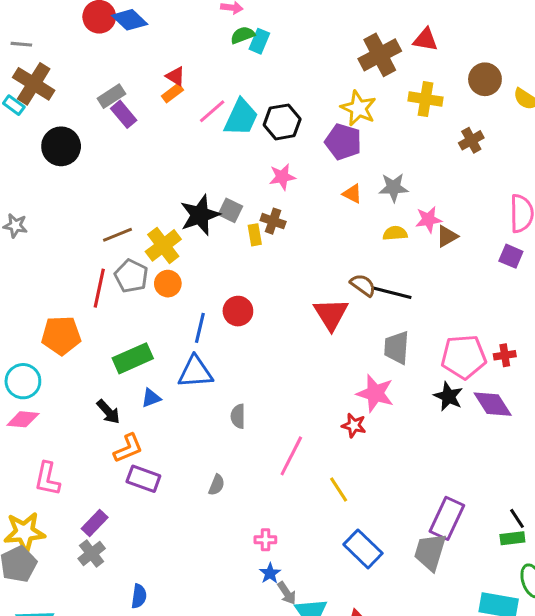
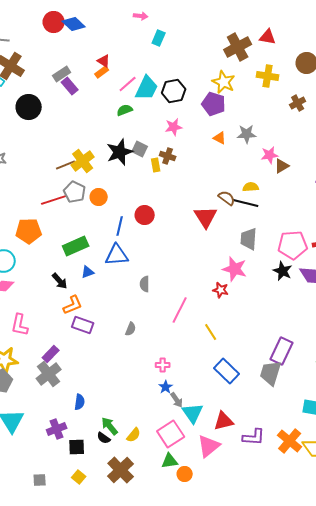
green semicircle: (243, 35) -> (125, 110), moved
yellow semicircle: (395, 233) -> (251, 187), moved
yellow cross: (163, 245) -> (83, 161), moved
red line: (99, 288) -> (54, 200), turned 60
gray cross: (92, 553) -> (49, 374), size x1.4

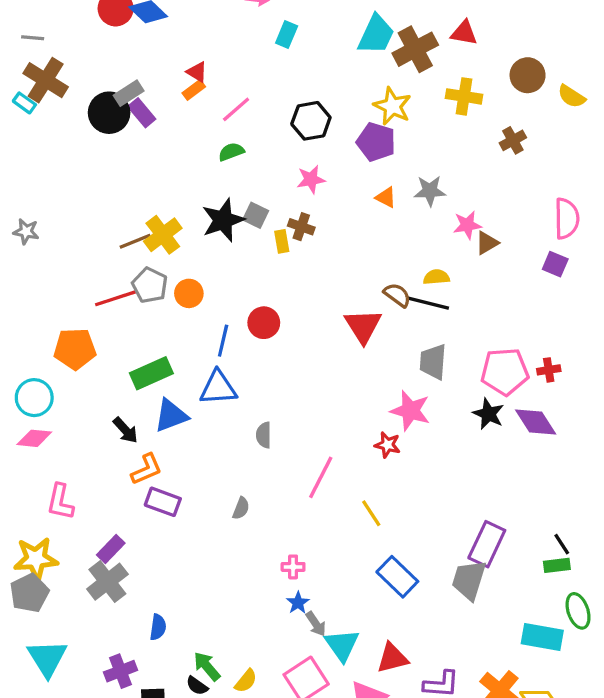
cyan trapezoid: (147, 88) -> (376, 35), moved
black circle: (29, 107) -> (109, 113), moved
blue triangle: (88, 272) -> (171, 416), size x1.6

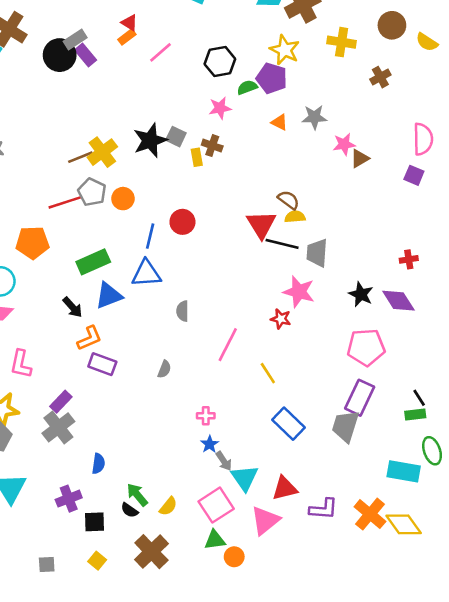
green semicircle: (231, 152) -> (247, 87), moved
yellow semicircle: (436, 277) -> (295, 217), moved
black line: (428, 303) -> (282, 244), moved
pink pentagon: (505, 372) -> (366, 347), moved

